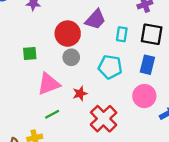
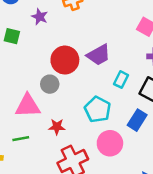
green square: (30, 54) -> (12, 36), moved
gray circle: (71, 57) -> (50, 84), moved
pink circle: (144, 96) -> (110, 143), moved

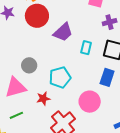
red circle: (65, 60) -> (37, 16), moved
cyan pentagon: (98, 109) -> (60, 77), moved, turned -30

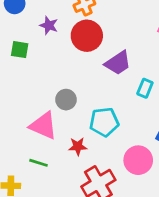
pink triangle: (16, 87) -> (43, 126), turned 30
green line: (16, 115) -> (39, 163), turned 32

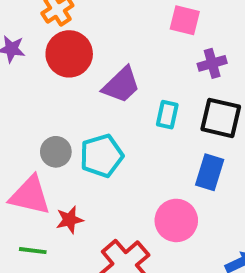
cyan pentagon: (104, 122) -> (102, 156), moved
red star: (78, 146) -> (70, 220), moved

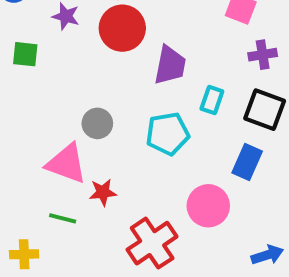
purple trapezoid: (121, 85) -> (170, 65), turned -42
cyan pentagon: (102, 156) -> (168, 134), moved

